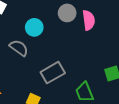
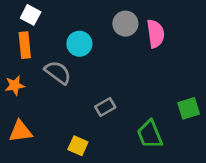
gray rectangle: (53, 73) -> (105, 107), size x0.6

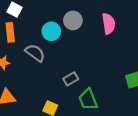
gray circle: (125, 24) -> (73, 20), moved
green trapezoid: (150, 134) -> (88, 99), moved

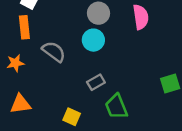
cyan circle: (51, 31) -> (93, 40), moved

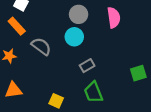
orange rectangle: (24, 27) -> (17, 26), turned -36
gray rectangle: (96, 82) -> (87, 66), moved

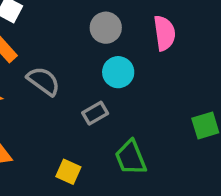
cyan circle: (74, 37) -> (118, 72), moved
gray rectangle: (87, 66) -> (95, 113), moved

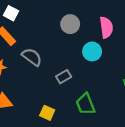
cyan circle: (118, 72) -> (92, 51), moved

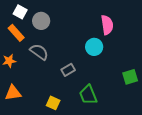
gray circle: (70, 24) -> (41, 21), moved

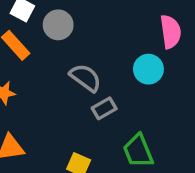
gray semicircle: (39, 52) -> (85, 78), moved

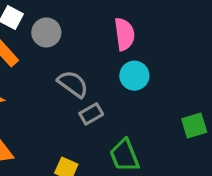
pink semicircle: (171, 32) -> (124, 34), moved

